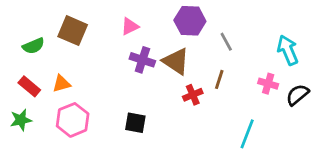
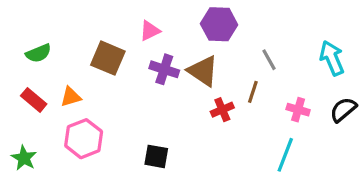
brown square: (73, 31) -> (108, 58), moved
gray line: (226, 42) -> (269, 60), moved
pink cross: (268, 84) -> (298, 110), moved
green star: (21, 120) -> (24, 158), moved, turned -30
black square: (135, 123) -> (156, 156), moved

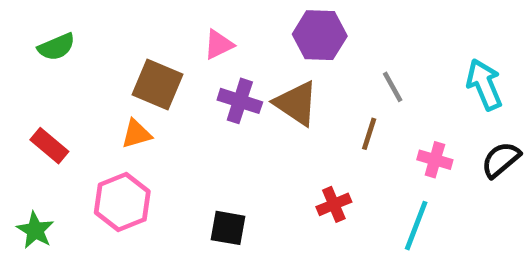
green semicircle: (38, 53) -> (56, 47), moved
orange triangle: (71, 97) -> (136, 134), moved
red cross: (222, 110) -> (334, 204), moved

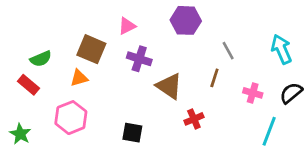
green semicircle: (56, 47) -> (41, 59), moved
brown triangle: (296, 103) -> (169, 86), moved
cyan line: (416, 226) -> (269, 131), moved

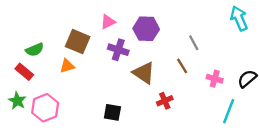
purple hexagon: (186, 20) -> (146, 29), moved
cyan arrow: (281, 49) -> (239, 18), moved
brown line: (214, 78) -> (182, 66), turned -49
pink hexagon: (71, 118) -> (45, 108), moved
green star: (20, 134) -> (17, 101), moved

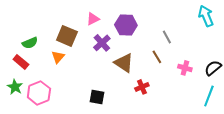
purple cross: (118, 50) -> (102, 43), turned 30
orange triangle: (67, 66) -> (58, 57), turned -32
cyan line: (229, 111) -> (209, 96), moved

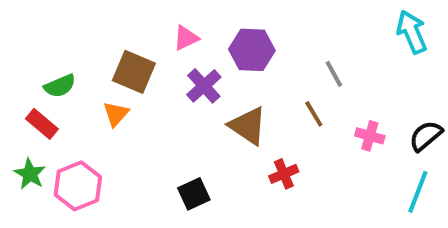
black square: (97, 97) -> (194, 194), turned -35

